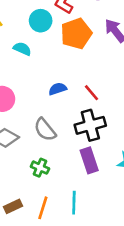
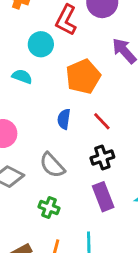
orange pentagon: (76, 34) -> (83, 77), moved
blue semicircle: (58, 89) -> (64, 119), turned -60
black cross: (90, 125) -> (102, 158), size x0.7

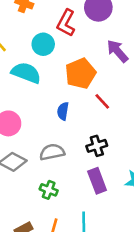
cyan semicircle: (22, 77) -> (26, 73), size x1.6
red line: (102, 121) -> (102, 101), moved
gray semicircle: (52, 165) -> (52, 152), turned 120

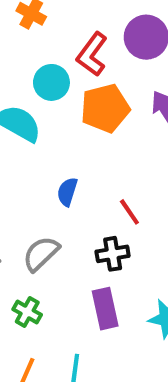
orange pentagon: (81, 74) -> (105, 108), moved
red line: (102, 101) -> (129, 212), moved
gray semicircle: (52, 152) -> (41, 254), turned -40

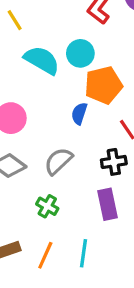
cyan circle: (51, 82) -> (80, 53), moved
orange pentagon: (105, 108) -> (103, 85), moved

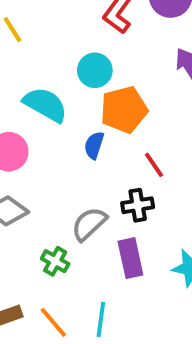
cyan semicircle: (42, 60) -> (45, 105), moved
gray semicircle: (58, 161) -> (89, 224), moved
orange line: (45, 255) -> (53, 322), turned -64

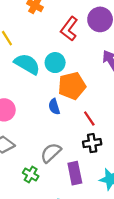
cyan semicircle: (45, 105) -> (27, 64), moved
blue semicircle: (94, 145) -> (54, 107), turned -35
black cross: (138, 205) -> (92, 143), moved

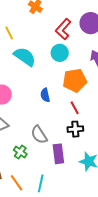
cyan circle: (55, 63) -> (60, 53), moved
orange pentagon: (72, 86) -> (75, 80), moved
gray semicircle: (51, 153) -> (39, 135), turned -84

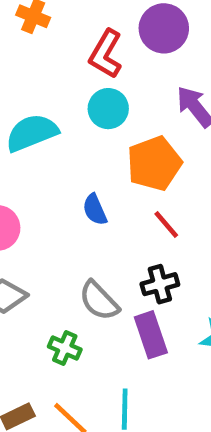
cyan semicircle: (25, 57) -> (32, 133), turned -45
black cross: (75, 129) -> (160, 284), moved

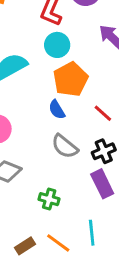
orange pentagon: (154, 163) -> (71, 79), moved
gray semicircle: (99, 301) -> (65, 146), moved

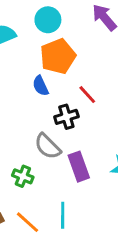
gray semicircle: (65, 146) -> (48, 146), moved
black cross: (104, 151) -> (66, 117), moved

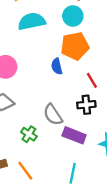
black cross: (66, 117) -> (86, 105), moved
purple rectangle: (79, 167) -> (74, 135), turned -60
cyan line: (63, 215) -> (73, 173), moved

